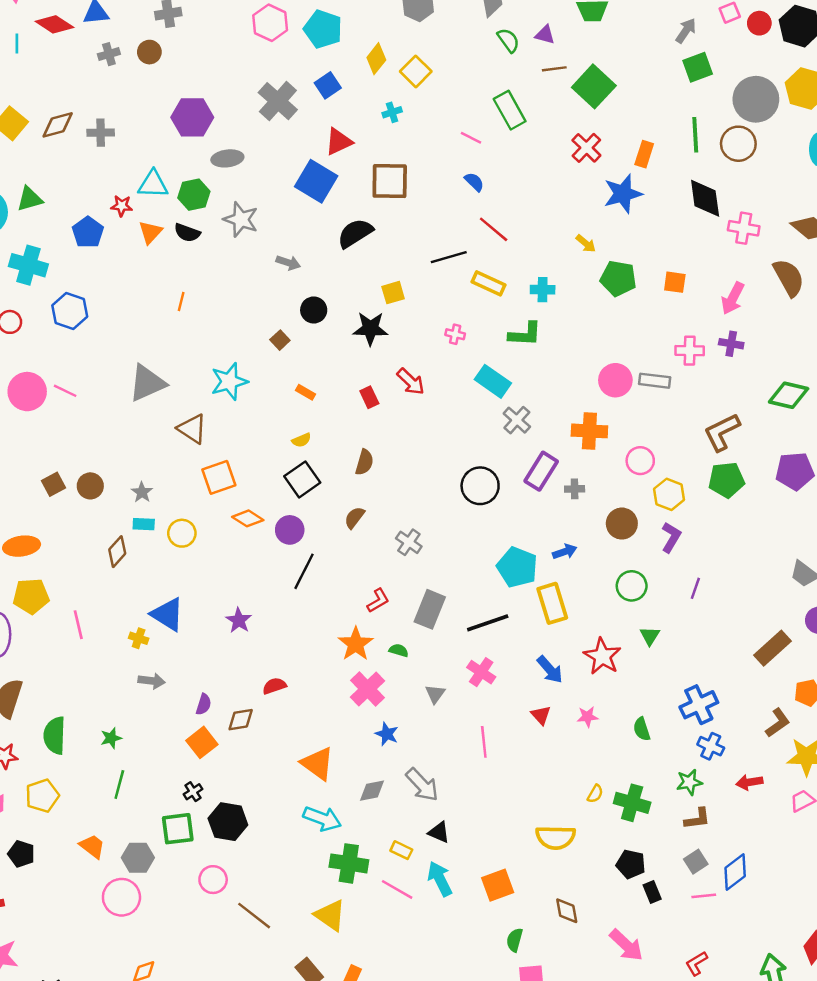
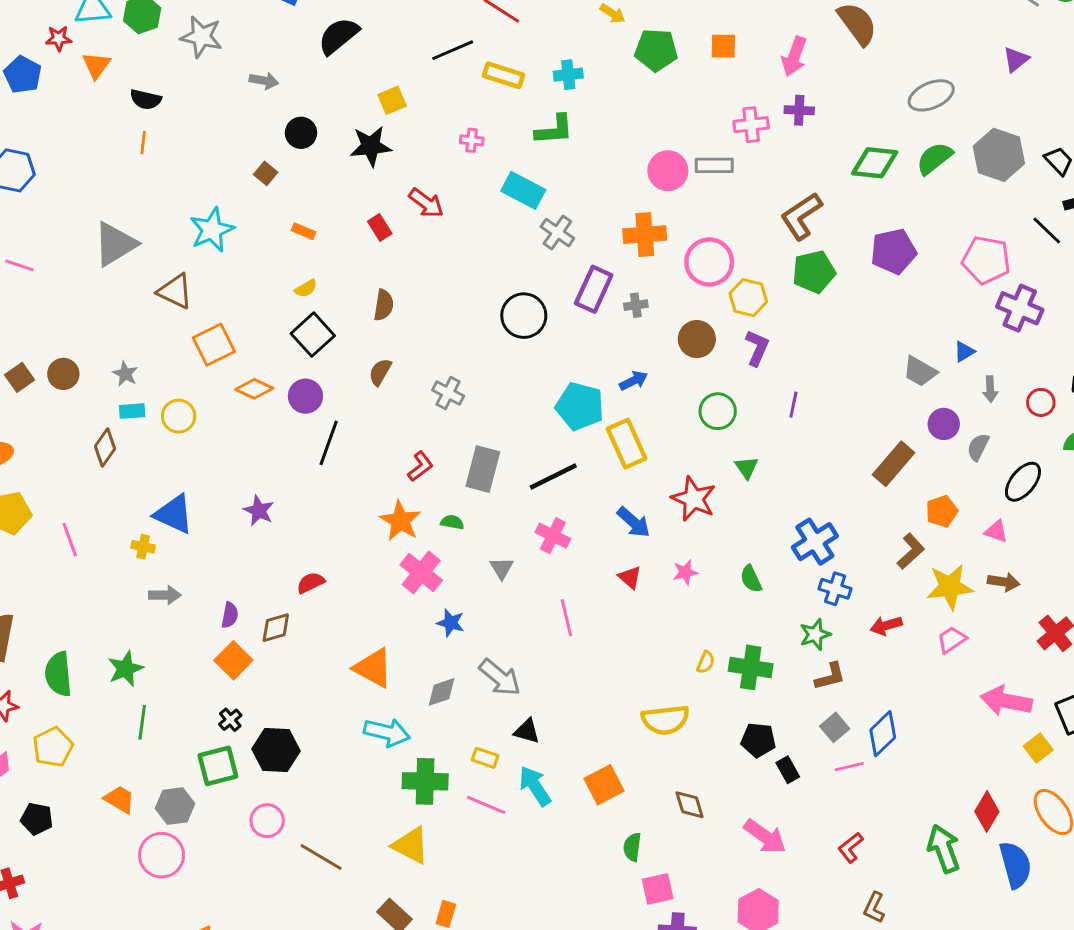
black semicircle: (187, 233) -> (146, 99), moved
pink circle: (640, 461) -> (709, 262), size x1.4
green star: (111, 738) -> (125, 669), size x1.4

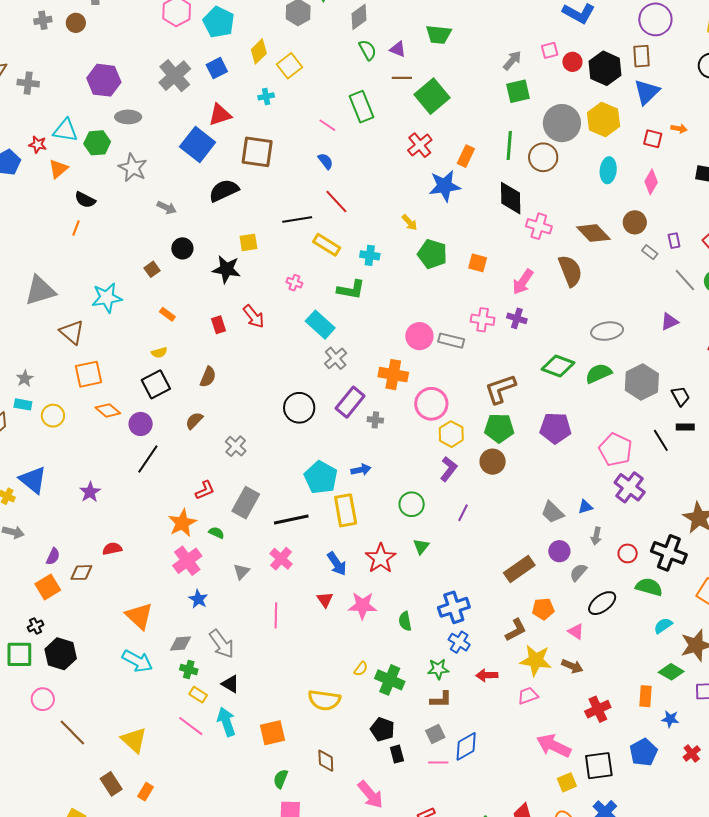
brown circle: (697, 339) -> (493, 462), moved
pink star: (685, 572) -> (363, 606), size x1.6
green cross: (425, 781) -> (189, 670), moved, size x0.6

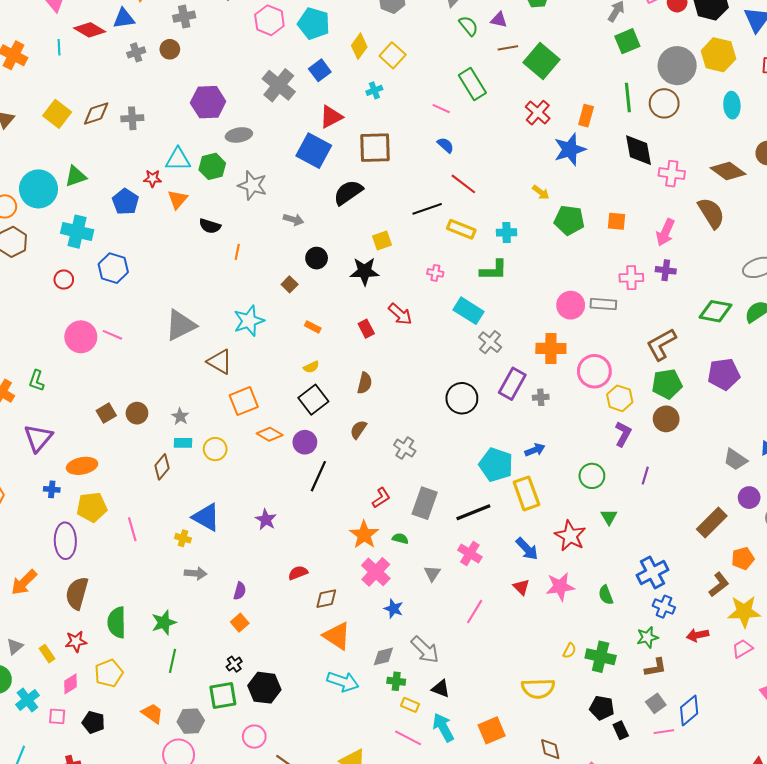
orange line: (76, 228) -> (237, 252), moved
brown diamond: (81, 573) -> (326, 599), moved
orange square: (48, 587) -> (240, 623), size x0.7
pink line: (276, 615) -> (475, 612), turned 40

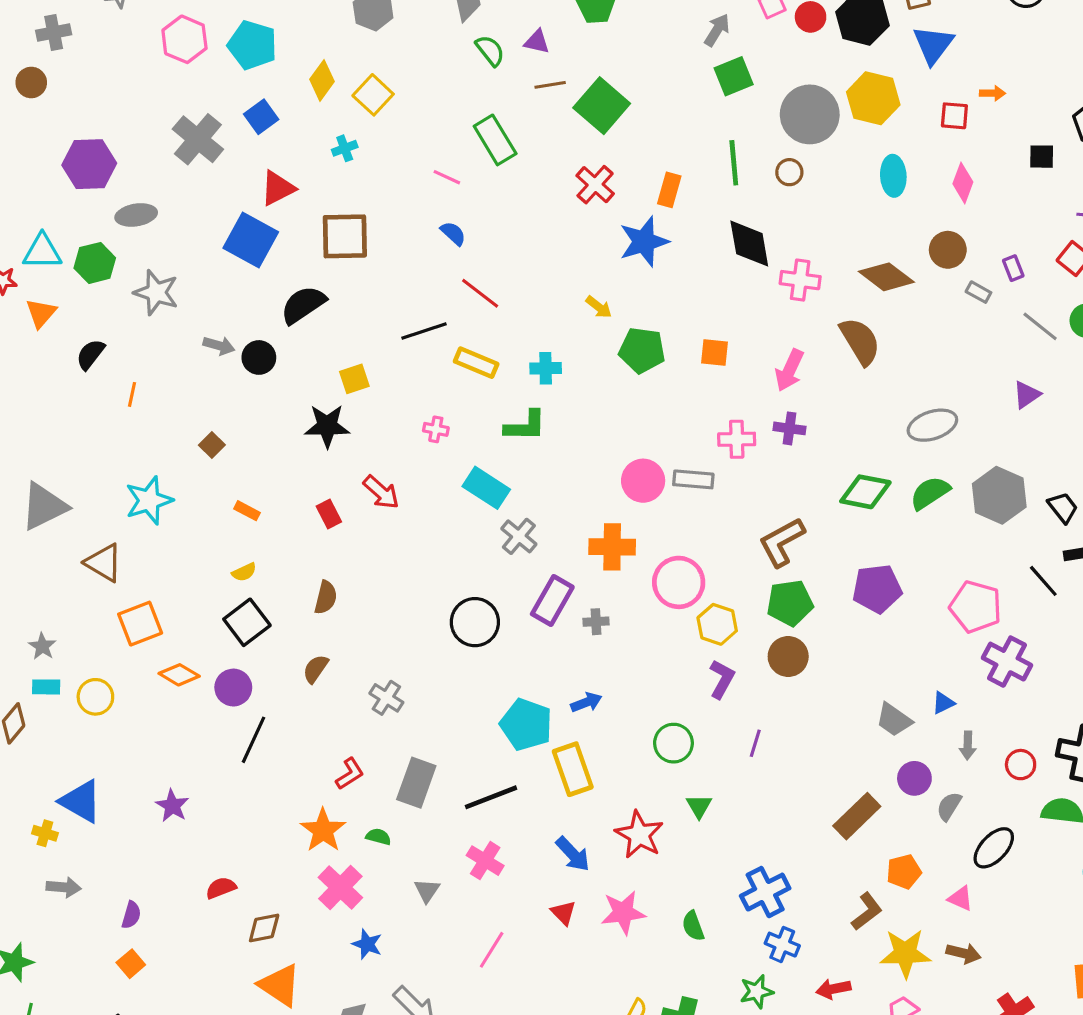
brown circle: (664, 103) -> (789, 172), size x0.6
black semicircle: (210, 226) -> (90, 354), turned 110
black circle: (317, 258) -> (259, 357), moved

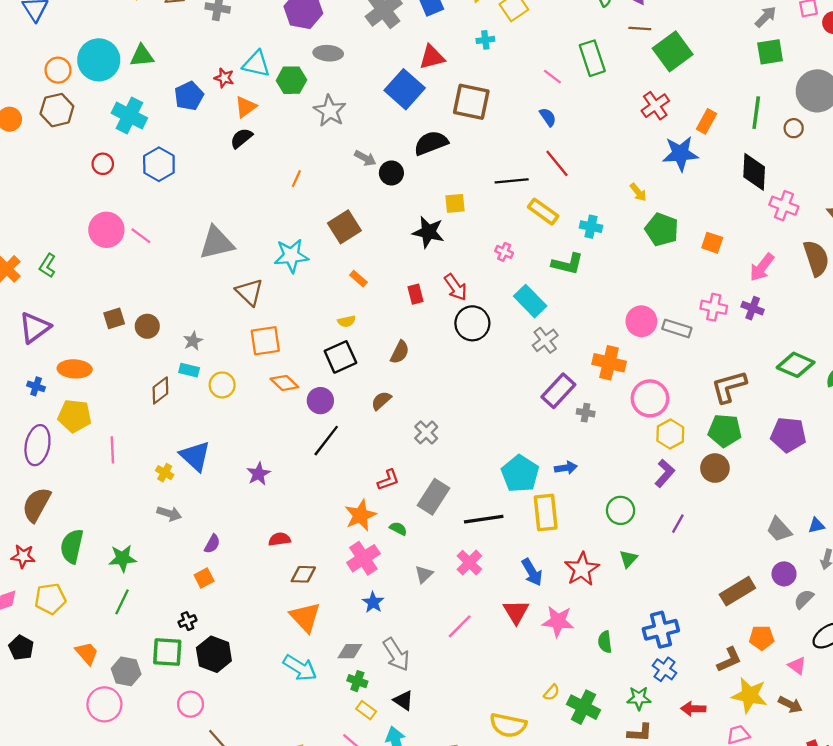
black semicircle: (90, 354) -> (241, 138), moved
brown square: (212, 445) -> (344, 227), size x1.8
black circle: (475, 622) -> (472, 323), moved
red triangle: (563, 913) -> (516, 612), size x1.4

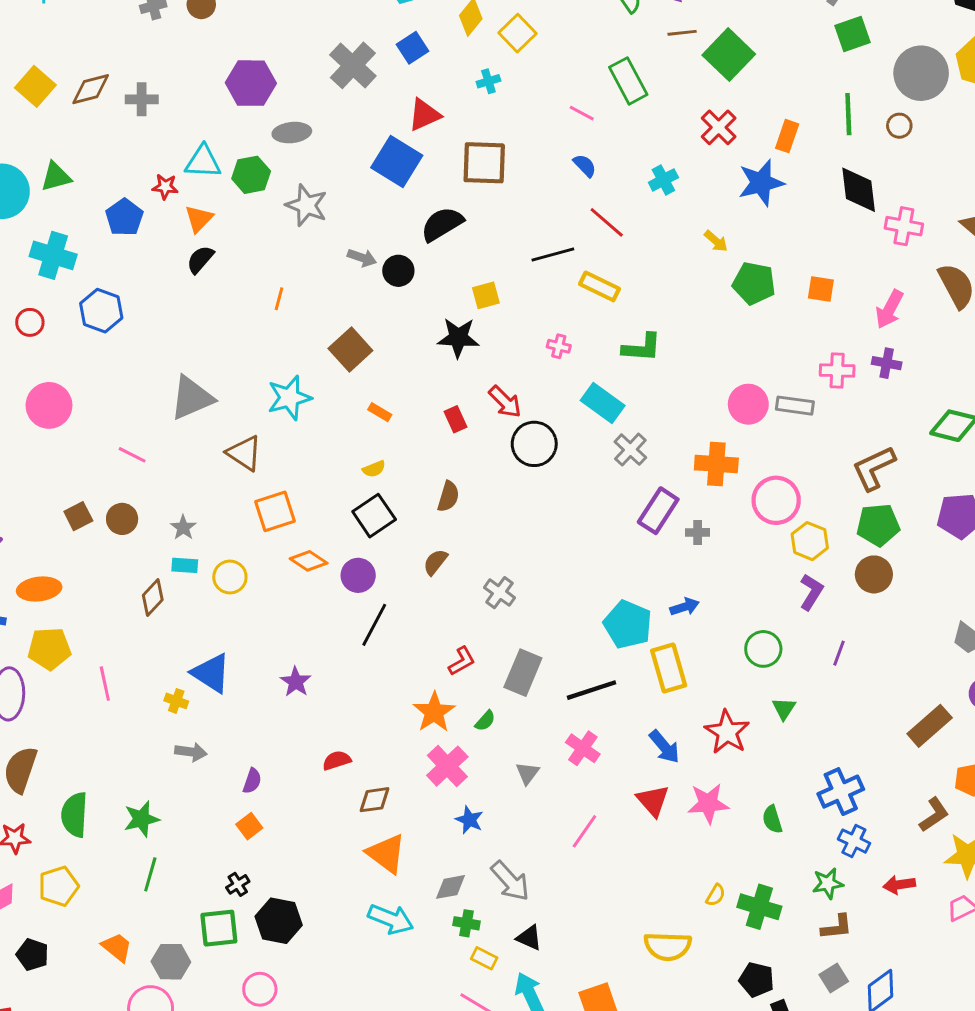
cyan cross: (591, 227) -> (663, 180), moved, turned -30
pink line: (141, 236) -> (132, 455), moved
green semicircle: (398, 529) -> (485, 721), turned 114

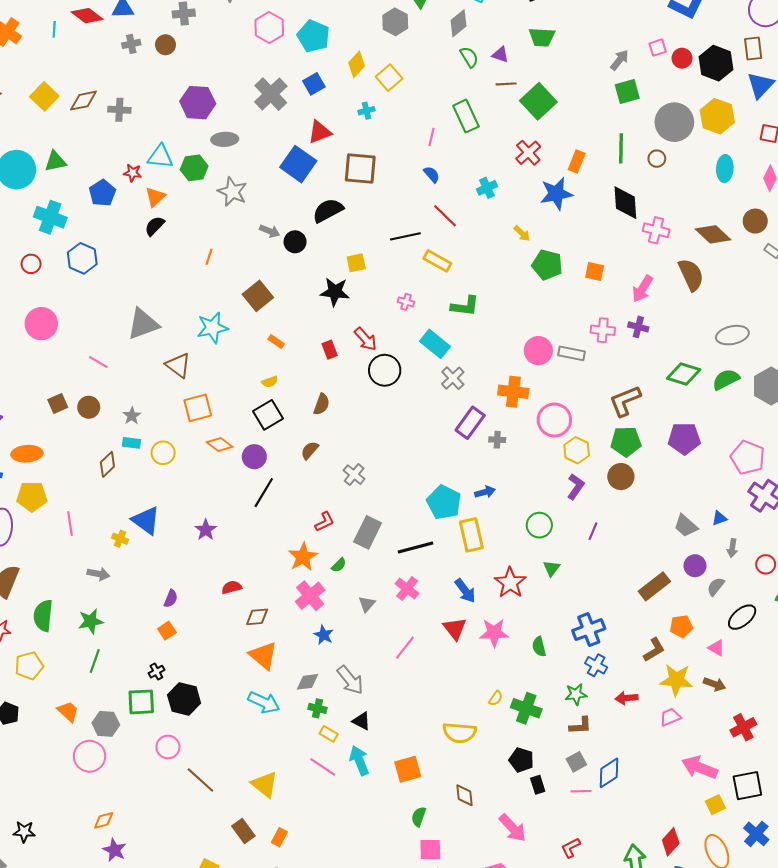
pink line: (582, 113) -> (432, 137), turned 72
gray arrow: (191, 752) -> (98, 574), moved

